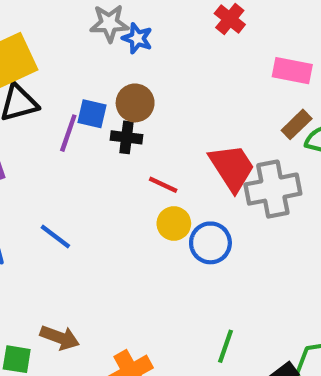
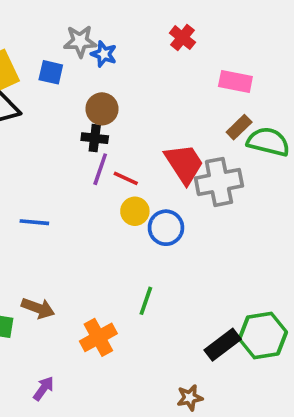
blue square: (92, 114) -> (51, 72), moved
purple line: (68, 133) -> (100, 169), moved
blue line: (55, 236) -> (34, 222), turned -32
green line: (226, 346) -> (146, 301), moved

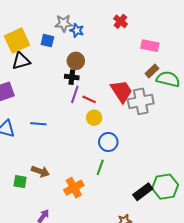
blue circle: (166, 228) -> (108, 142), moved

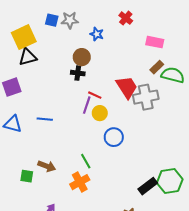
blue star: (77, 30) -> (97, 34), moved
blue square: (47, 41) -> (52, 20), moved
purple line: (75, 94) -> (87, 105), moved
green line: (100, 167) -> (86, 161), moved, turned -49

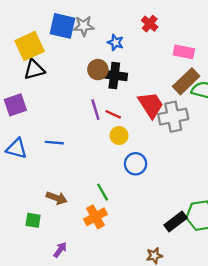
blue square: (52, 20) -> (62, 26), size x1.6
brown rectangle: (157, 67) -> (186, 81), size x1.6
black cross: (78, 73) -> (114, 75), moved, size x1.5
purple line: (87, 105) -> (95, 110), moved, turned -36
green square: (27, 176) -> (33, 220), moved

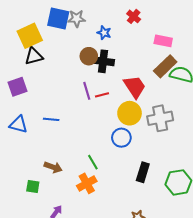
red line: (113, 114) -> (102, 95), turned -40
gray cross: (173, 117) -> (160, 118), moved
yellow circle: (119, 136) -> (130, 113), moved, size x1.5
black rectangle: (176, 221) -> (143, 172), moved, turned -36

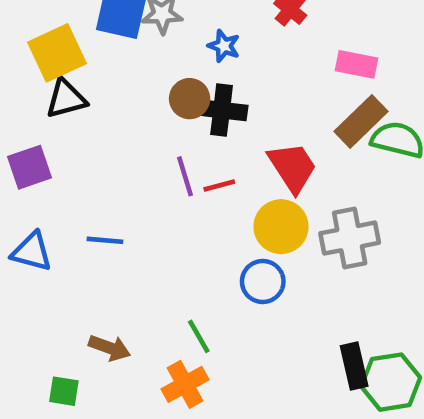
black rectangle: (143, 172) -> (354, 366), moved, turned -30

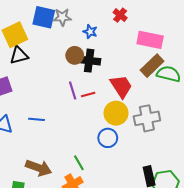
pink rectangle: (356, 64) -> (150, 40), size x1.4
brown arrow: (110, 348) -> (39, 168), size x1.4

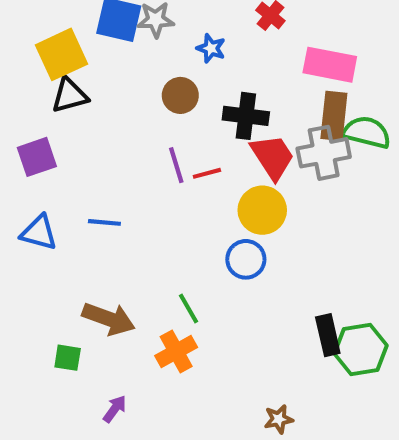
black cross: (89, 61) -> (246, 116), moved
brown rectangle: (152, 66) -> (334, 116), turned -40
gray cross: (147, 118) -> (324, 153), moved

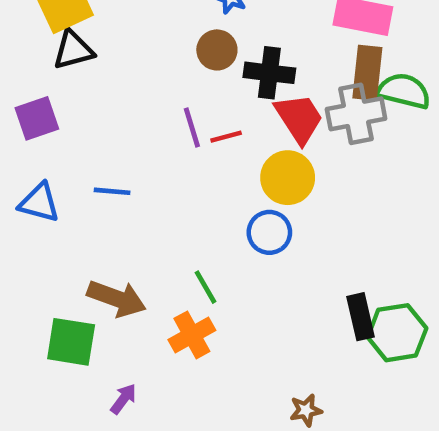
brown circle: (180, 95) -> (217, 50), moved
green square: (68, 358) -> (71, 342), size x1.6

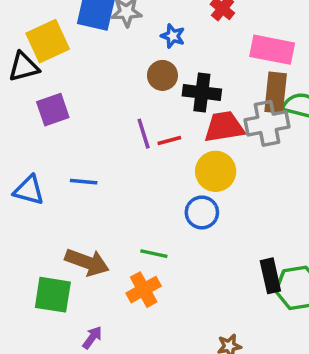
black triangle: (73, 50) -> (24, 67), moved
purple square: (37, 118) -> (53, 110), moved
red trapezoid: (299, 118) -> (224, 127), turned -66
green line: (206, 287) -> (154, 254), turned -48

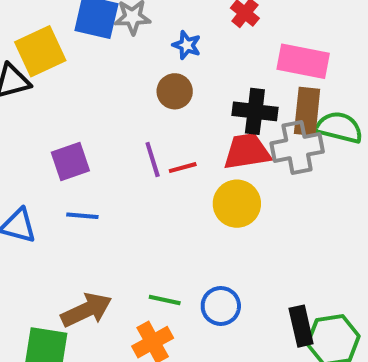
black cross: (202, 93) -> (255, 111), moved
purple square: (53, 110) -> (70, 162), moved
blue circle: (202, 212) -> (221, 306), moved
brown arrow: (87, 262) -> (86, 310), turned -45

